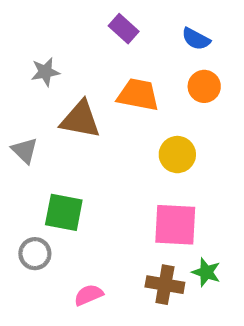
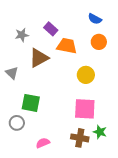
purple rectangle: (124, 29) -> (51, 29), moved
brown triangle: (80, 119) -> (39, 58), turned -40

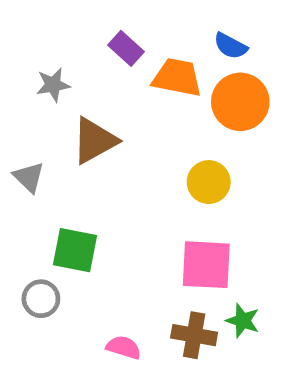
purple rectangle: (51, 29) -> (126, 48), moved
orange circle: (99, 42) -> (240, 102), size x1.5
orange trapezoid: (67, 46) -> (177, 78), moved
pink semicircle: (43, 143) -> (124, 347), moved, turned 40

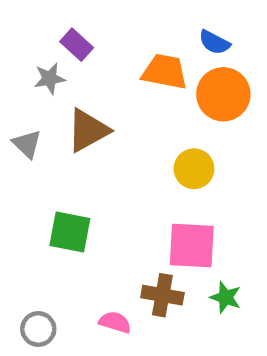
purple rectangle: (126, 48) -> (77, 45), moved
gray triangle: (29, 177) -> (27, 144), moved
gray circle: (41, 299) -> (38, 329), moved
brown cross: (194, 335) -> (162, 295), moved

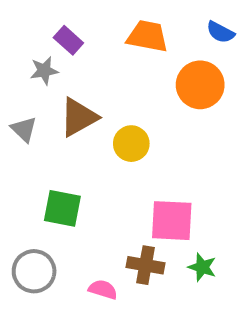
blue semicircle: (214, 42) -> (220, 32), moved
orange trapezoid: (165, 72) -> (147, 36), moved
yellow circle: (194, 169) -> (131, 144), moved
gray circle: (38, 329) -> (34, 271), moved, size x1.4

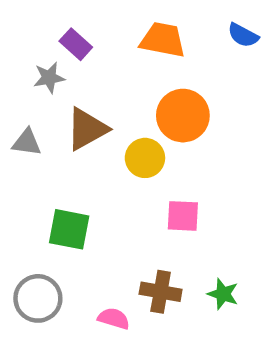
orange circle: (200, 85) -> (183, 116), moved
gray triangle: (24, 129) -> (27, 142), turned -36
pink square: (172, 221) -> (183, 216), moved, size x0.7

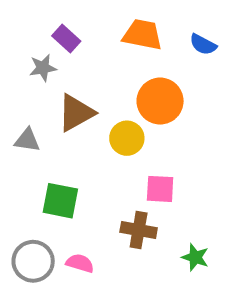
blue semicircle: (243, 35) -> (203, 44), moved
gray triangle: (27, 142) -> (27, 140), moved
brown cross: (161, 292) -> (139, 230), moved
pink semicircle: (114, 319) -> (80, 263), moved

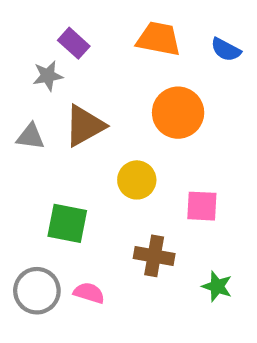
yellow circle: (127, 138) -> (137, 180), moved
gray triangle: (27, 140) -> (30, 137), moved
pink square: (160, 189) -> (202, 206), moved

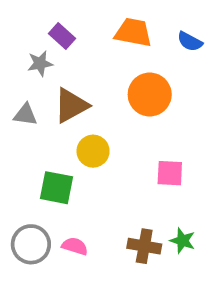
yellow circle: (137, 180) -> (93, 151), moved
brown cross: (154, 256) -> (144, 246), moved

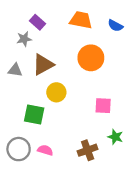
green star: (183, 241) -> (115, 137), moved
brown cross: (144, 246) -> (88, 150), turned -30

